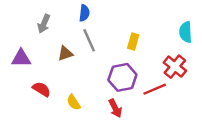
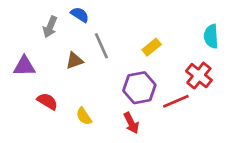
blue semicircle: (84, 13) -> (80, 15), moved, turned -63
yellow rectangle: (133, 42) -> (152, 47), turned 35

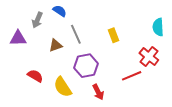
yellow rectangle: (152, 47) -> (113, 35), turned -72
purple triangle: (24, 66) -> (18, 38), moved
purple hexagon: (139, 88) -> (86, 66), moved
yellow semicircle: (84, 116) -> (63, 87), size x1.5

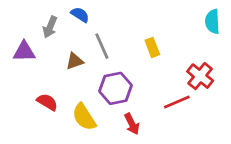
cyan semicircle: (158, 27) -> (212, 22), moved

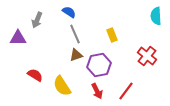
blue semicircle: (80, 15) -> (69, 12), moved
brown triangle: (75, 61) -> (76, 55), moved
purple hexagon: (116, 88) -> (99, 65), moved
red line: (177, 102) -> (126, 91), moved, turned -30

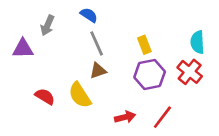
cyan semicircle: (156, 16) -> (197, 42), moved
purple hexagon: (99, 65) -> (150, 74), moved
yellow semicircle: (62, 86) -> (80, 95), moved
red arrow: (97, 91) -> (125, 117), turned -77

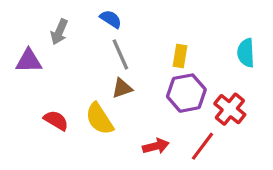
yellow rectangle: (144, 45) -> (180, 56), turned 30
red cross: (190, 72) -> (230, 109), moved

